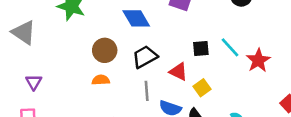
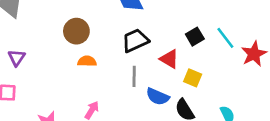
black square: (201, 48) -> (195, 37), turned -30
brown circle: (105, 50) -> (76, 31), moved
yellow square: (202, 88) -> (193, 78), turned -36

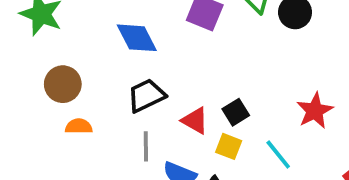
black square: (195, 37) -> (236, 112), moved
cyan line: (225, 38) -> (278, 154), moved

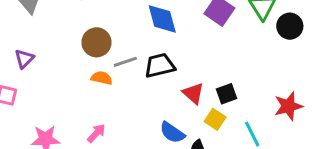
gray line: (146, 146) -> (125, 62), moved, turned 60

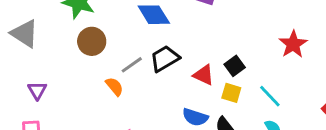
brown circle: (96, 42) -> (92, 41), moved
orange semicircle: (102, 78) -> (114, 86), turned 54
red star: (288, 106) -> (293, 44), moved

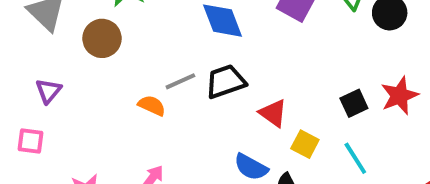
brown circle: (92, 41) -> (102, 38), moved
black square: (235, 66) -> (354, 103), moved
orange semicircle: (114, 86) -> (152, 105), turned -36

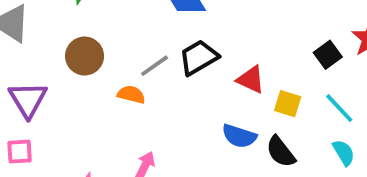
brown circle: (102, 38) -> (85, 56), moved
purple triangle: (49, 91) -> (28, 99), size x1.5

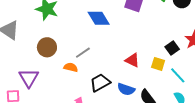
black trapezoid: (199, 57) -> (100, 83), moved
purple triangle: (28, 99) -> (29, 78), moved
yellow square: (288, 104) -> (158, 64), moved

